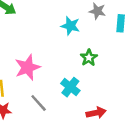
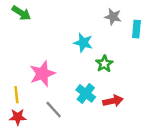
cyan star: (70, 26) -> (83, 43), moved
red arrow: (96, 113) -> (113, 101), moved

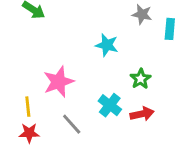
green star: (104, 64) -> (141, 79), moved

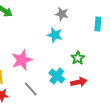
gray star: (142, 14) -> (62, 14), moved

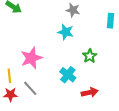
red arrow: (79, 82) -> (90, 92), moved
gray line: (31, 89) -> (30, 88), moved

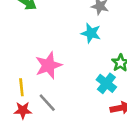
cyan cross: (68, 75) -> (106, 83), moved

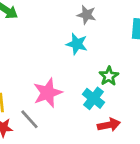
pink star: (48, 65) -> (48, 93), moved

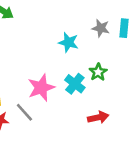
gray star: (87, 15) -> (101, 28), moved
cyan cross: (94, 98) -> (75, 84), moved

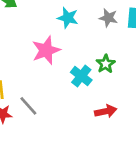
cyan star: (68, 42) -> (68, 18), moved
pink star: (41, 88) -> (46, 50), moved

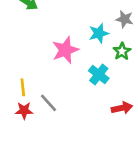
cyan star: (68, 18) -> (99, 33), moved, turned -30
green star: (106, 64) -> (122, 51), moved

